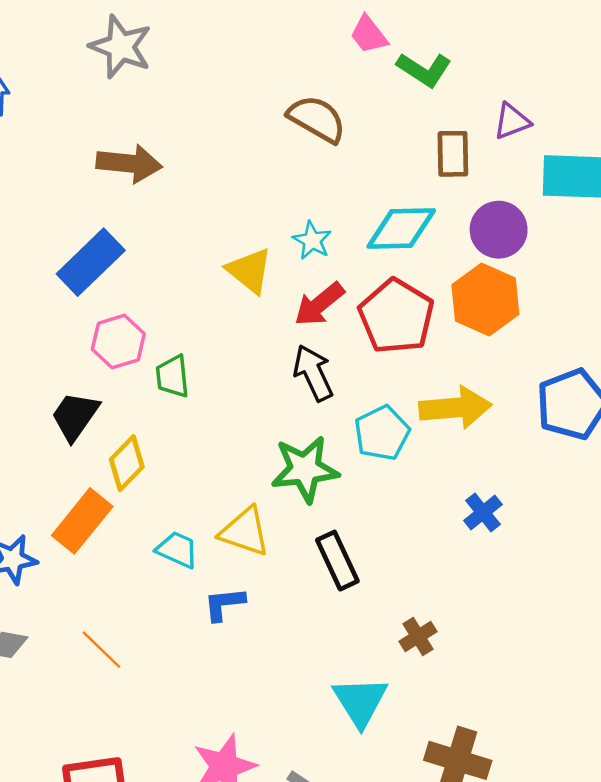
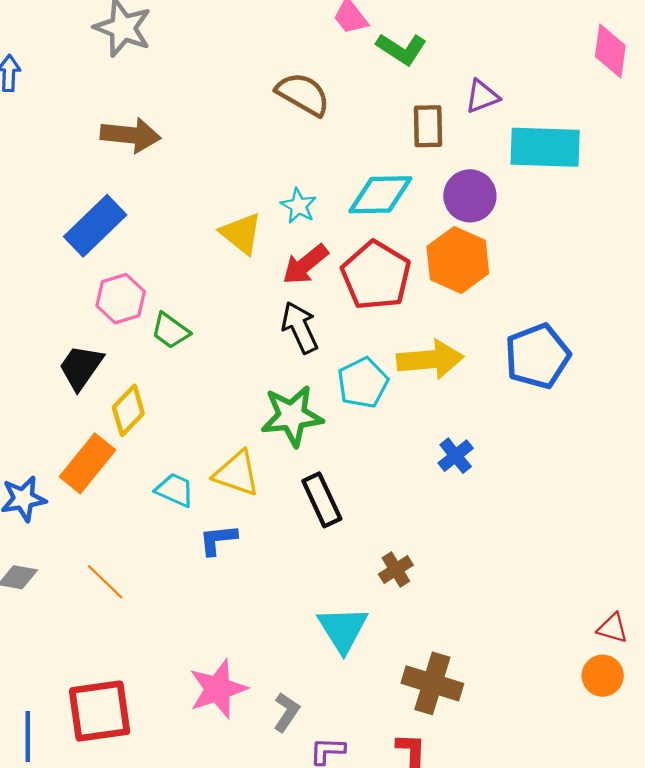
green trapezoid: (172, 376) -> (170, 331), turned -48

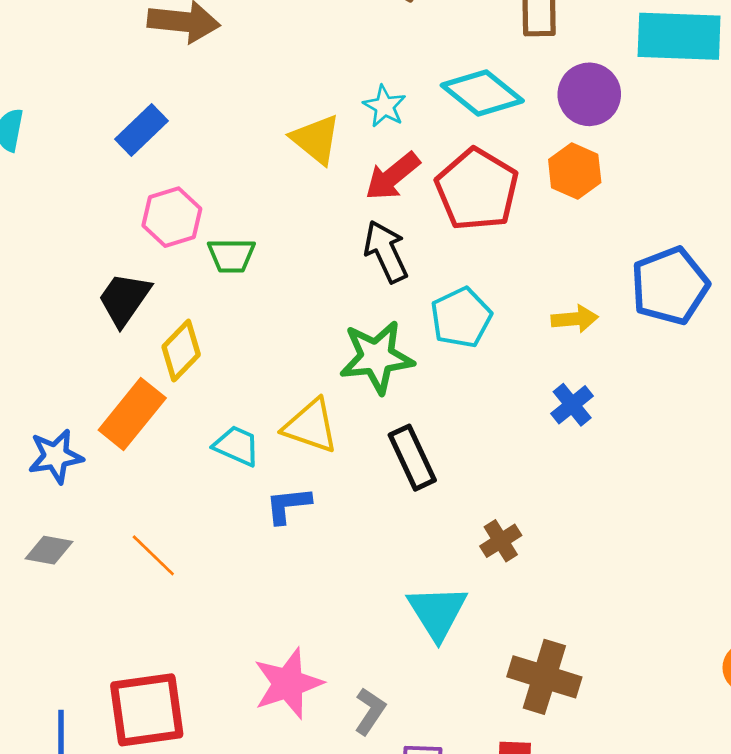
cyan diamond: (380, 195) -> (482, 93), turned 40
blue rectangle: (95, 226) -> (141, 130), size x0.7
orange hexagon: (458, 260) -> (575, 171), size x0.7
green trapezoid: (170, 331) -> (231, 255), turned -36
yellow arrow: (430, 359) -> (575, 319), moved, size x0.6

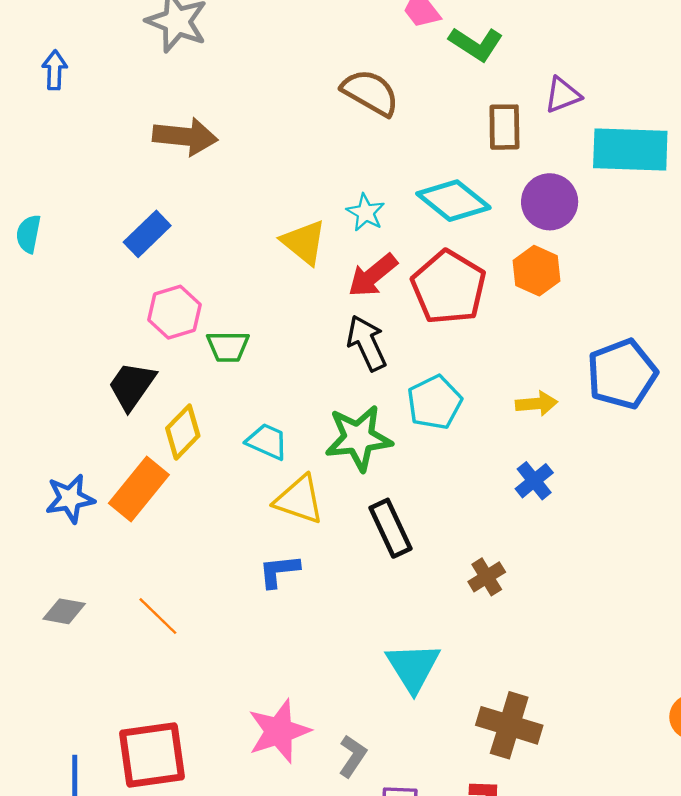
cyan trapezoid: (237, 446) -> (267, 442), moved
blue star: (56, 456) -> (70, 499), moved
brown cross: (501, 541) -> (487, 577), moved

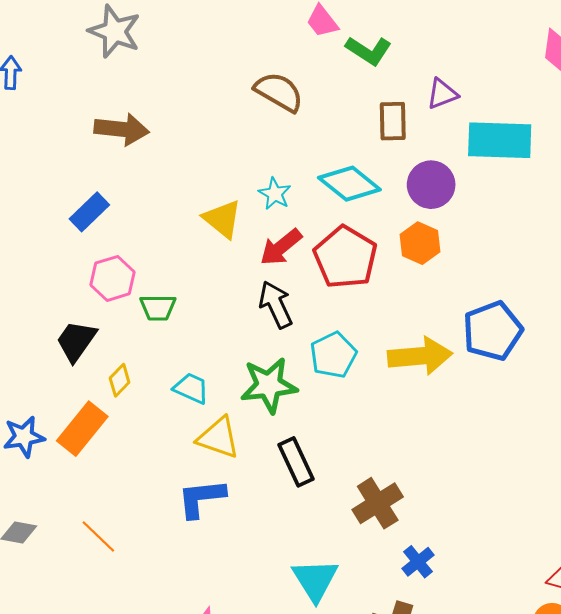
yellow arrow: (537, 404) -> (420, 356), size x1.8
yellow diamond: (183, 432) -> (120, 380), size x0.7
blue cross: (534, 481) -> (418, 562), moved
blue L-shape: (279, 571) -> (201, 498), size x1.4
brown cross: (487, 577) -> (378, 503), size x1.6

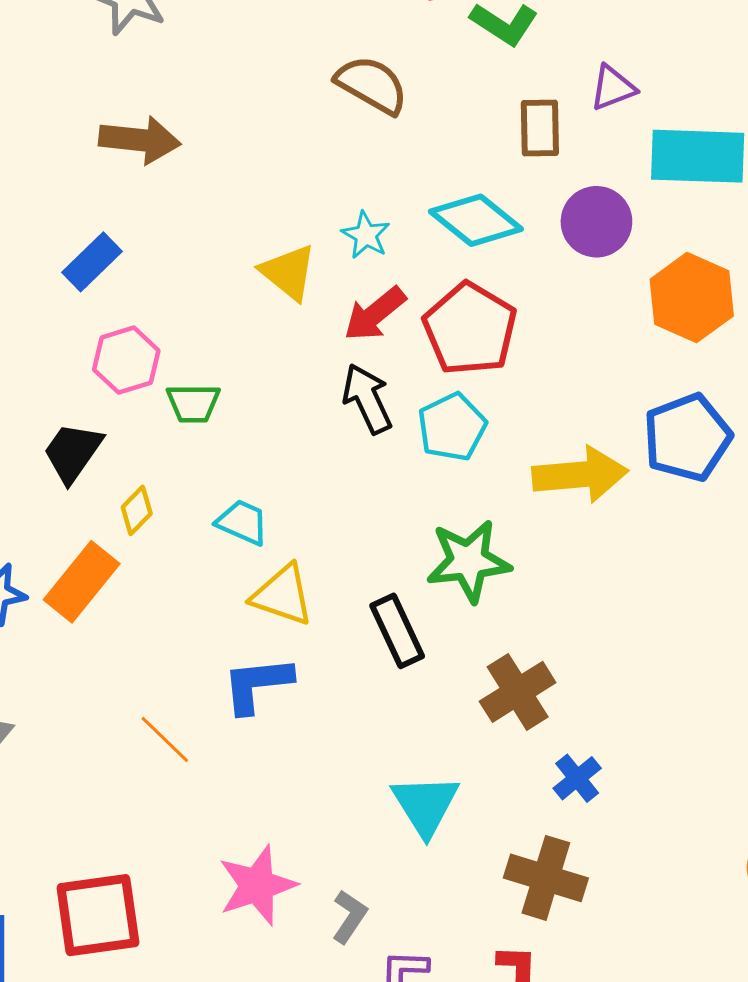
orange hexagon: (420, 243) -> (692, 298), moved, size x1.4
cyan pentagon: (333, 355) -> (452, 427), moved
green star: (269, 385) -> (468, 561), moved
orange line: (98, 537) -> (165, 740), moved

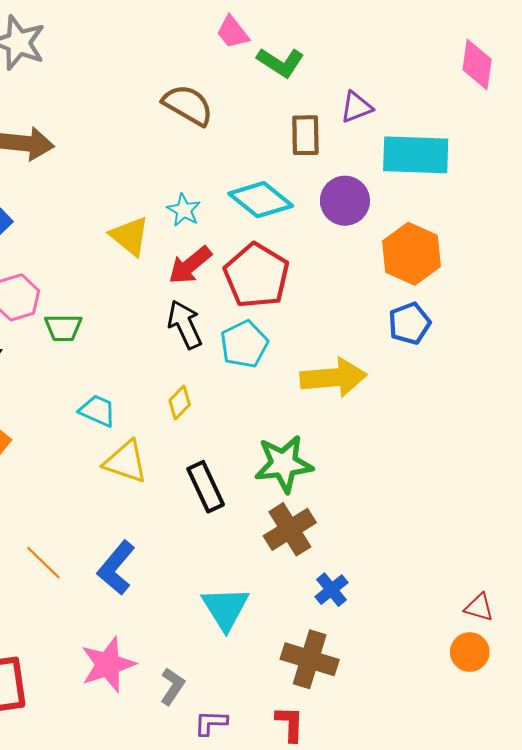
blue pentagon: (687, 437) -> (409, 323), moved, size x0.7
yellow diamond: (137, 510) -> (180, 402), moved
green star: (468, 561) -> (284, 464), moved
blue L-shape: (257, 684) -> (116, 568), moved, turned -44

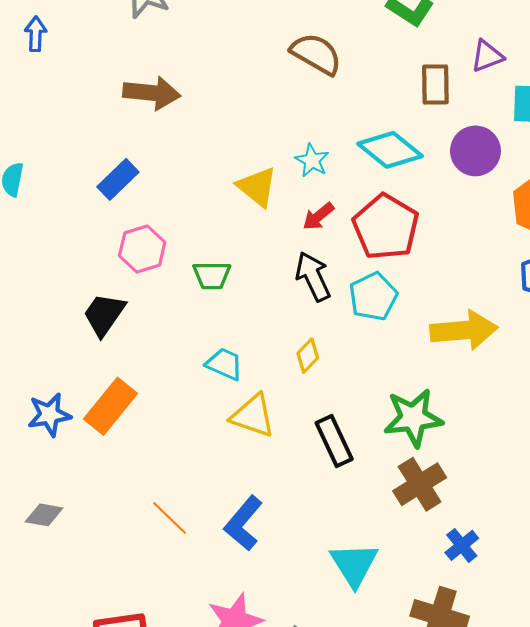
red arrow: (190, 265) -> (318, 216), size x0.7
green trapezoid: (63, 328) -> (212, 275), moved

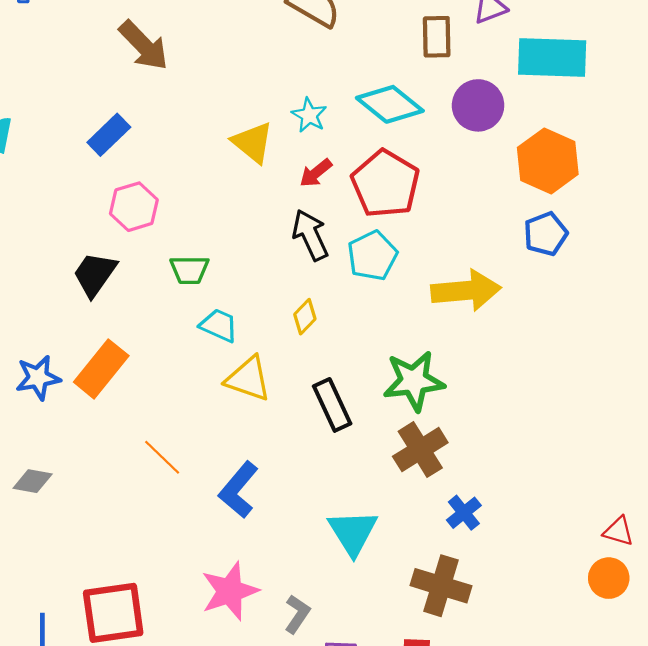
brown arrow: (152, 93) -> (144, 45), turned 40
green trapezoid: (212, 275) -> (189, 270), moved
orange line: (170, 518) -> (162, 457), moved

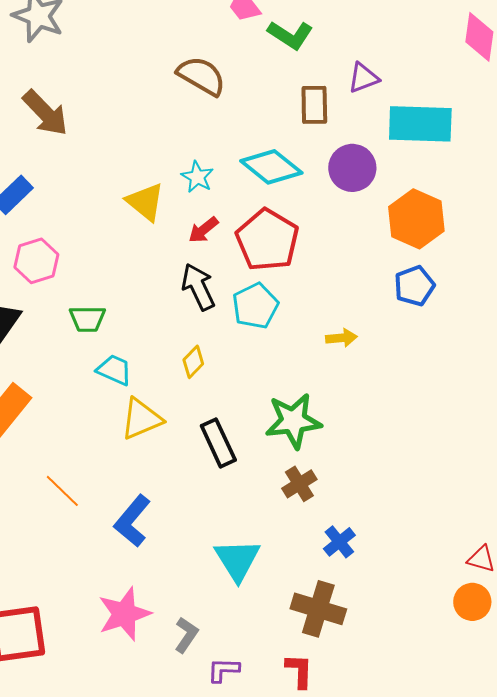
yellow arrow: (466, 291) -> (341, 338), size x0.5
yellow triangle: (248, 379) -> (141, 419), turned -42
brown cross: (420, 450) -> (299, 484), size x0.7

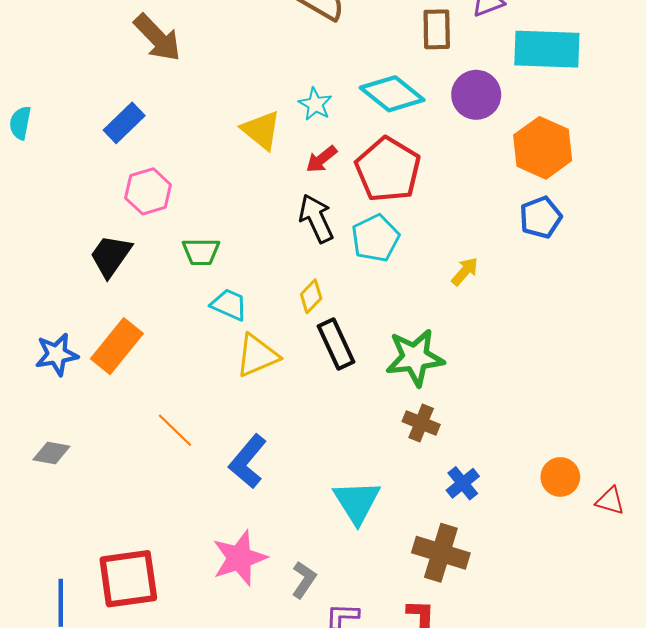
yellow arrow: (341, 338) -> (465, 271), turned -44
black rectangle: (218, 443) -> (336, 344), moved
brown cross: (299, 484) -> (421, 423), turned -36
orange circle: (472, 602) -> (560, 477), moved

